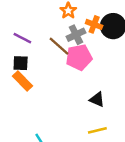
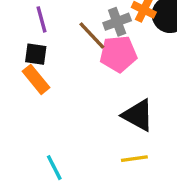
purple line: (22, 38) -> (42, 19), turned 42
black triangle: (97, 99) -> (138, 115), size x1.5

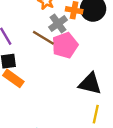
yellow line: (134, 159) -> (96, 114), turned -54

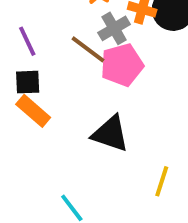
black triangle: (90, 84) -> (110, 134), moved

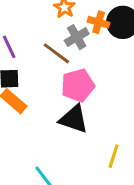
pink pentagon: (122, 65) -> (78, 85), moved

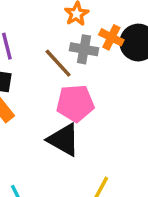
gray cross: (77, 37) -> (84, 49), turned 30

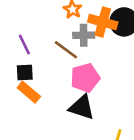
orange cross: (111, 37) -> (103, 22), size x1.5

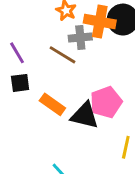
pink pentagon: (85, 78) -> (106, 102), moved
orange rectangle: (29, 92) -> (52, 104), moved

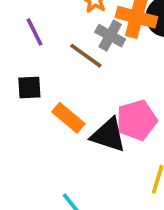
gray cross: (80, 38) -> (110, 36), turned 30
purple line: (17, 53) -> (34, 32), moved

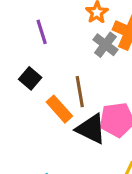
brown line: (86, 56) -> (80, 92), moved, turned 36
black square: (29, 87) -> (30, 78), turned 35

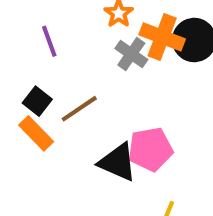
brown line: (80, 92) -> (79, 109), moved, turned 68
orange rectangle: (59, 109) -> (36, 133), moved

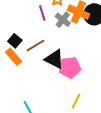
purple line: (49, 41) -> (42, 13), moved
black triangle: (118, 162) -> (54, 59), moved

